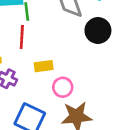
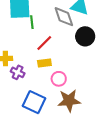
red line: (22, 37) -> (44, 43), moved, turned 42

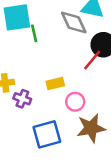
red line: (44, 43) -> (92, 60), moved
blue square: (34, 102) -> (47, 134), turned -35

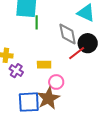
gray diamond: (74, 22) -> (68, 34), moved
brown star: (91, 128) -> (48, 98), moved, turned -30

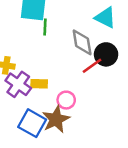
yellow rectangle: (44, 65) -> (39, 84), moved
purple cross: (16, 71) -> (18, 84), size x1.5
blue square: (29, 102) -> (32, 123), turned 30

